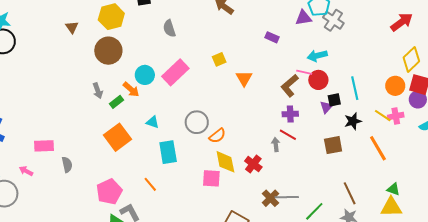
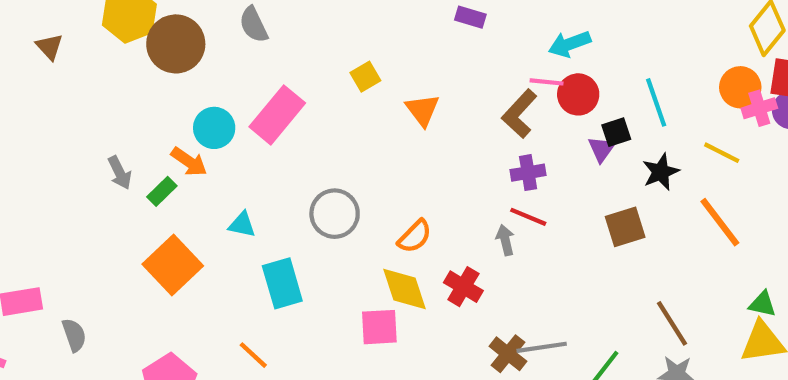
brown circle: (108, 51) -> (176, 44), moved
pink cross: (396, 116) -> (759, 108), moved
orange semicircle: (217, 136) -> (415, 236), moved

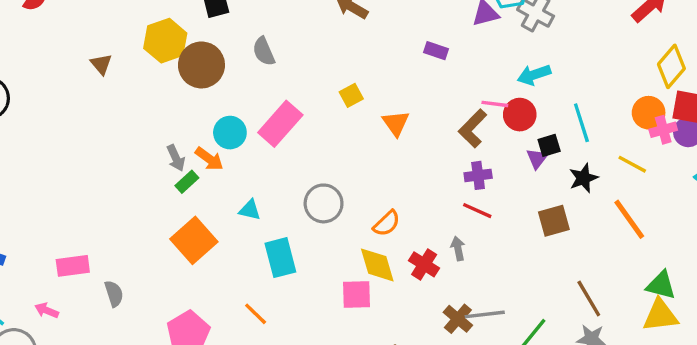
cyan arrow: (569, 44) -> (534, 75), moved
gray arrow: (120, 173) -> (176, 158), moved
gray arrow: (505, 240) -> (458, 249), moved
green triangle: (762, 304) -> (661, 285), size x1.4

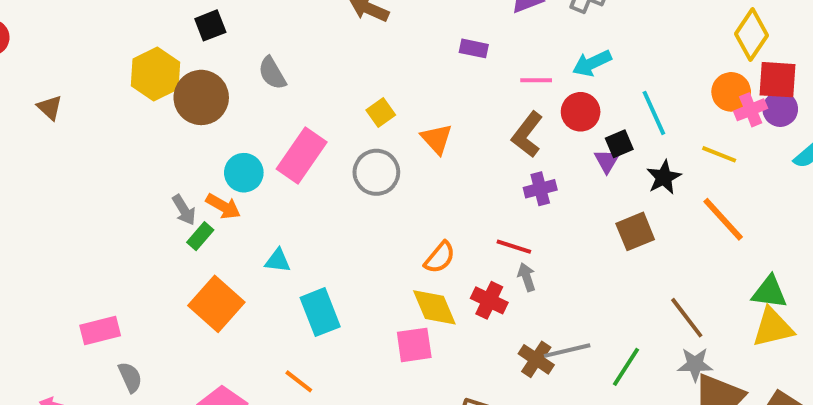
brown triangle: (101, 64) -> (50, 108), moved
pink line: (495, 104) -> (536, 80), moved
gray circle: (324, 203) -> (376, 172), moved
red line: (477, 211) -> (514, 247), moved
pink rectangle: (73, 266) -> (100, 331), moved

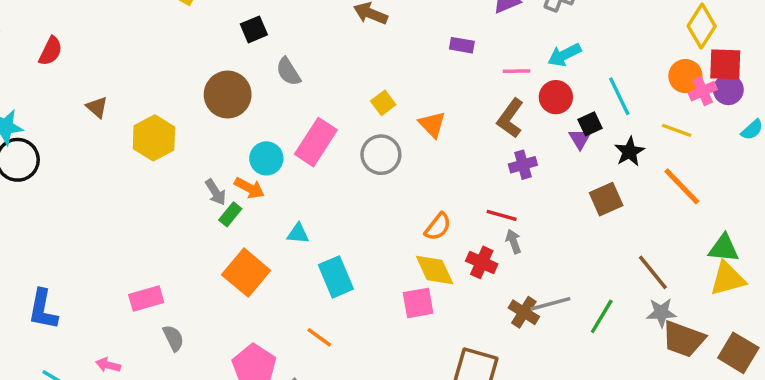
black square: (210, 25) -> (254, 29), moved
yellow hexagon: (155, 74) -> (154, 138), moved

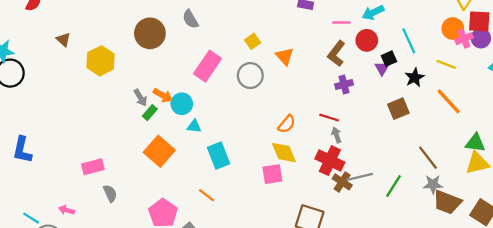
cyan circle: (266, 158) -> (182, 104), moved
red cross: (482, 262) -> (330, 161), moved, size x1.4
blue L-shape: (43, 309) -> (22, 150), moved

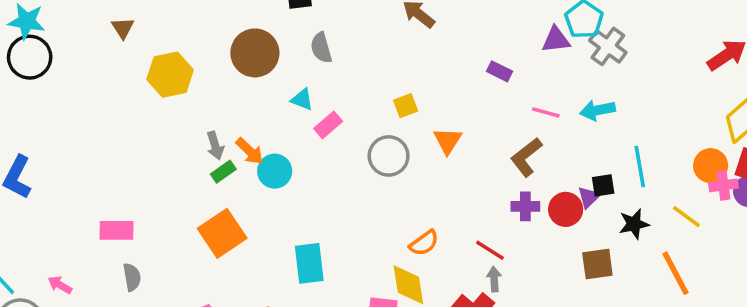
red circle: (367, 40) -> (566, 209), moved
pink rectangle: (207, 66) -> (328, 125), size x0.6
cyan triangle: (194, 126) -> (302, 100), moved

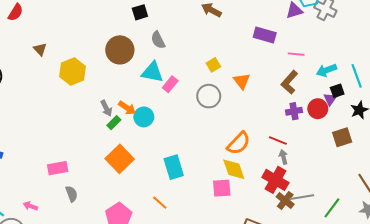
purple rectangle: (500, 71) -> (265, 35), size x1.5
cyan triangle: (302, 100) -> (152, 72), size x1.6
cyan arrow: (598, 110) -> (326, 70), moved
orange semicircle: (424, 243) -> (239, 143), size x1.4

